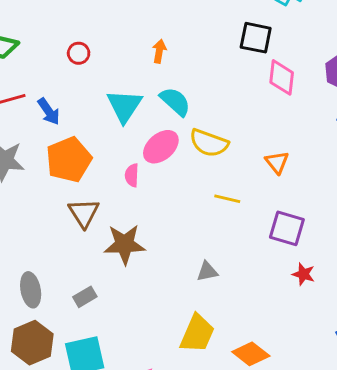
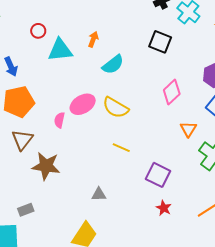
pink diamond: (282, 77) -> (172, 92), moved, turned 30
cyan semicircle: (175, 102) -> (113, 65), moved, turned 90
cyan triangle: (124, 106) -> (60, 50), moved, turned 40
orange triangle: (277, 162) -> (188, 129), moved
gray rectangle: (85, 297) -> (26, 210), moved

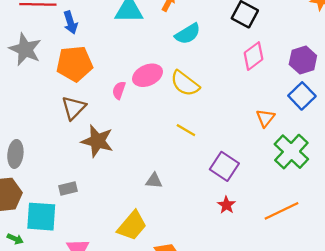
pink diamond: (172, 92) -> (253, 56), moved

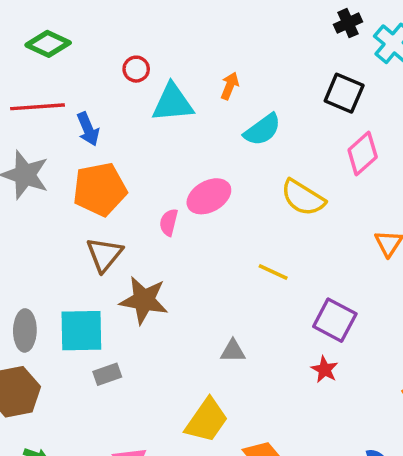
yellow semicircle: (185, 83) -> (303, 198), moved
red star: (226, 205) -> (325, 369), moved
cyan square: (41, 217) -> (81, 331), moved

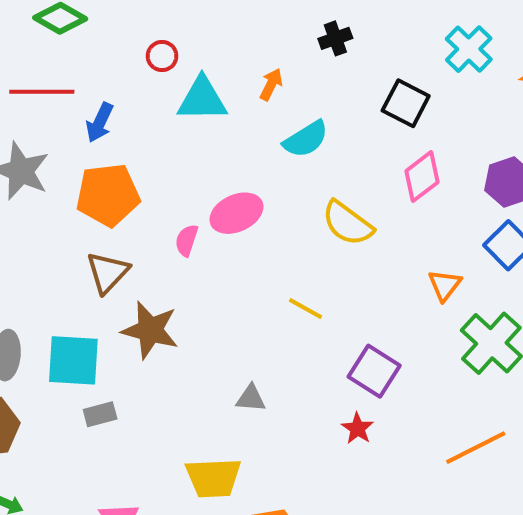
black cross: (348, 23) -> (335, 38), moved
blue arrow: (88, 129) -> (100, 123), turned 44
yellow trapezoid: (207, 420) -> (213, 478), turned 48

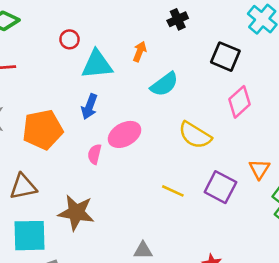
blue arrow: (100, 123) -> (89, 107), moved
brown triangle: (108, 272) -> (23, 187), moved, turned 40
purple square: (374, 371) -> (220, 187), moved

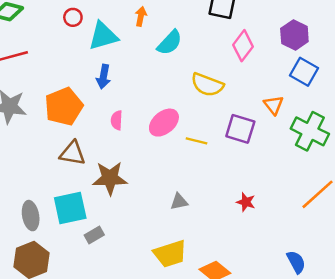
pink ellipse: (125, 134) -> (164, 123), moved
brown triangle: (23, 187) -> (72, 153), moved, turned 32

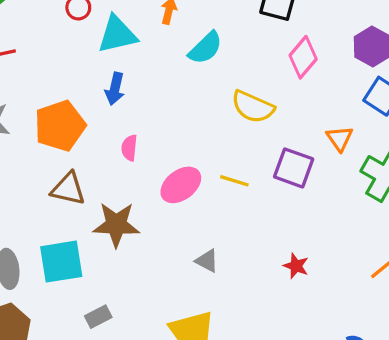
pink ellipse: (164, 123) -> (181, 185), moved
gray triangle: (179, 202) -> (207, 261), turned 36
gray rectangle: (94, 235) -> (98, 317), moved

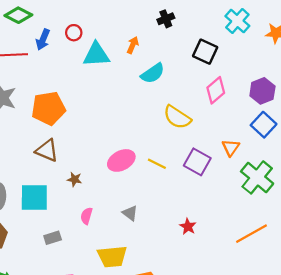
blue arrow: (115, 89) -> (43, 40), moved
pink semicircle: (129, 148) -> (86, 216), moved
brown star: (116, 225) -> (75, 179), size x0.5

